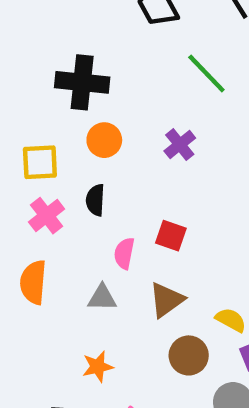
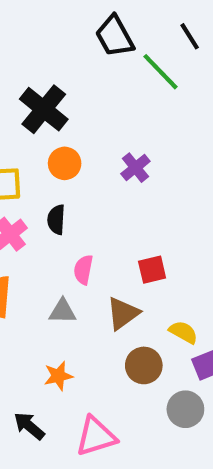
green line: (206, 73) -> (160, 72), moved
black cross: (82, 82) -> (44, 109), turned 33
red square: (171, 236) -> (152, 270), moved, turned -32

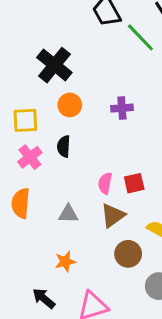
purple cross: (135, 168) -> (122, 108), turned 35
pink semicircle: (83, 270) -> (105, 183), moved

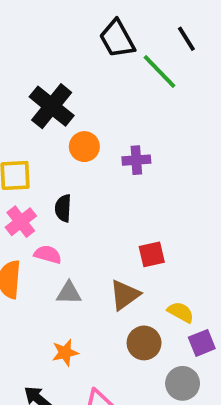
orange circle: (70, 105) -> (84, 147), moved
pink semicircle: (105, 183) -> (48, 254), moved, turned 95

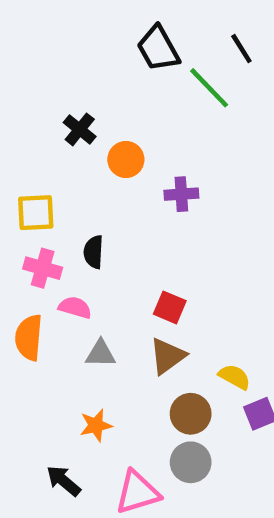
black cross: (52, 106) -> (80, 129), size x0.6
orange circle: (84, 147) -> (126, 159), moved
pink cross: (21, 222) -> (43, 268), turned -36
red square: (152, 254) -> (170, 307), moved, turned 36
gray circle: (183, 383) -> (191, 462), moved

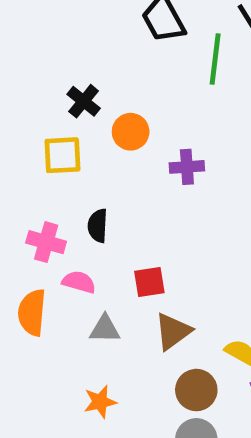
green line: (209, 88) -> (215, 59), turned 51
yellow square: (36, 213) -> (62, 155), moved
red square: (170, 307) -> (149, 282), moved, turned -32

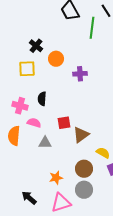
brown triangle: (173, 331) -> (81, 135), moved
orange star: (100, 402) -> (56, 178), moved

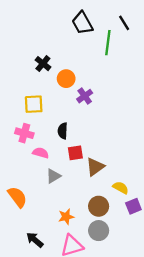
yellow square: (27, 69) -> (34, 104), moved
purple cross: (80, 74) -> (85, 96), moved, turned -32
black semicircle: (42, 99) -> (63, 131), moved
orange semicircle: (14, 136) -> (17, 197), moved, turned 138
gray triangle: (45, 143) -> (53, 176), turned -32

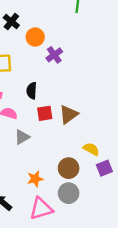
brown triangle: (95, 167) -> (69, 114), moved

